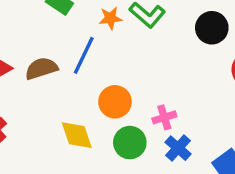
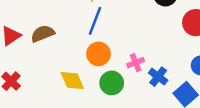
blue line: (84, 55) -> (95, 21), moved
blue cross: (178, 148) -> (158, 77), moved

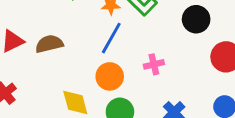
pink cross: (136, 63) -> (154, 64), moved

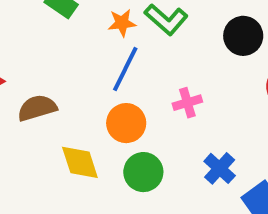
brown semicircle: (49, 44) -> (37, 108), moved

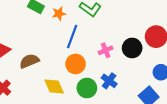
orange star: (122, 23) -> (59, 14), moved
black circle: (243, 36) -> (132, 48), moved
blue cross: (220, 168) -> (109, 81), moved

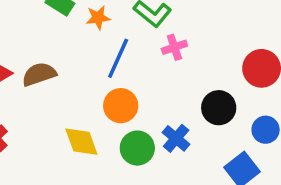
black circle: (132, 48) -> (219, 108), moved
pink cross: (106, 50) -> (174, 47), moved
brown semicircle: (29, 61) -> (39, 74), moved

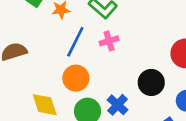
pink cross: (174, 47) -> (109, 41), moved

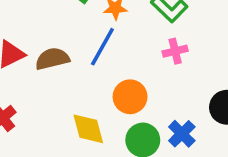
blue line: (75, 42) -> (102, 47), moved

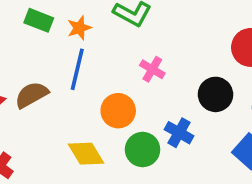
pink cross: (175, 51) -> (152, 69), moved, turned -30

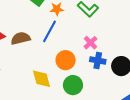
blue cross: (179, 133) -> (98, 61), moved, turned -35

